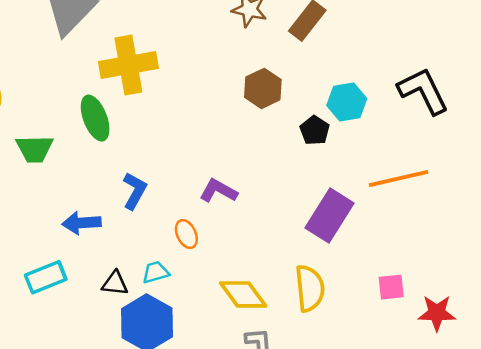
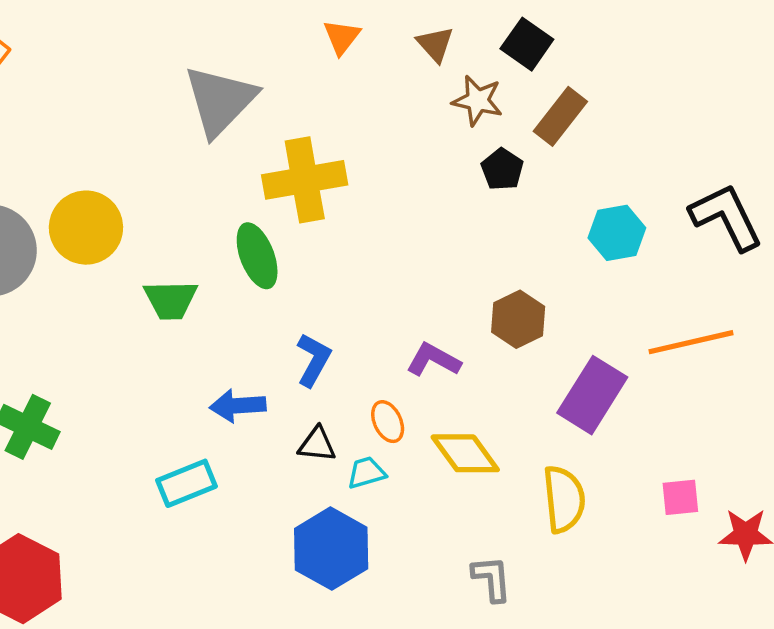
brown hexagon: (263, 88) -> (518, 319), moved
black pentagon: (315, 130) -> (502, 169), moved
cyan trapezoid: (156, 272) -> (366, 473), moved
black triangle: (115, 283) -> (317, 444), moved
yellow diamond: (243, 294) -> (465, 453), moved

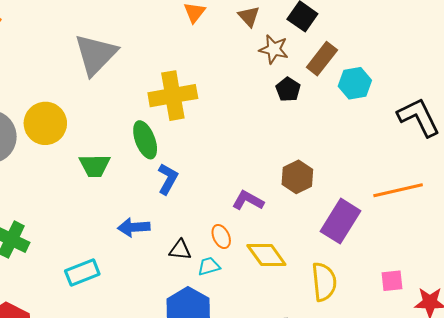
gray triangle: (220, 101) -> (96, 54), moved
cyan hexagon: (617, 233) -> (355, 83), moved
blue L-shape: (314, 360) -> (168, 179), moved
cyan rectangle: (187, 483) -> (82, 272), moved

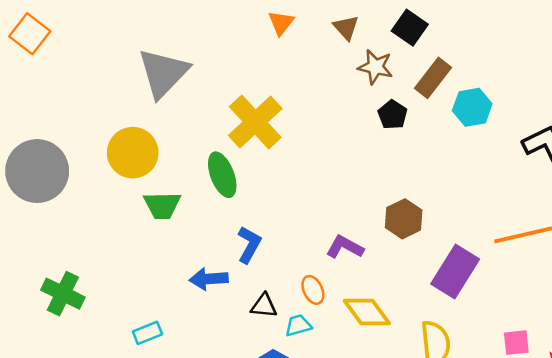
yellow cross: (173, 96) -> (255, 122), turned -33
yellow circle: (45, 123) -> (133, 153), moved
blue L-shape: (168, 179) -> (249, 245), moved
cyan rectangle: (82, 272) -> (147, 333), size x0.7

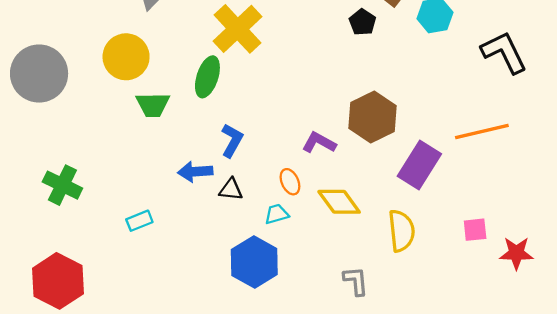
green ellipse: (222, 175) -> (207, 77), turned 39
brown hexagon: (404, 219) -> (373, 117), size x1.4
black triangle: (264, 306) -> (231, 189), moved

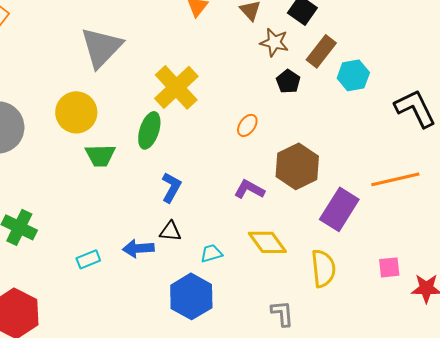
blue arrow: (195, 172) -> (138, 248), moved
orange ellipse: (290, 182) -> (247, 125), moved, turned 60

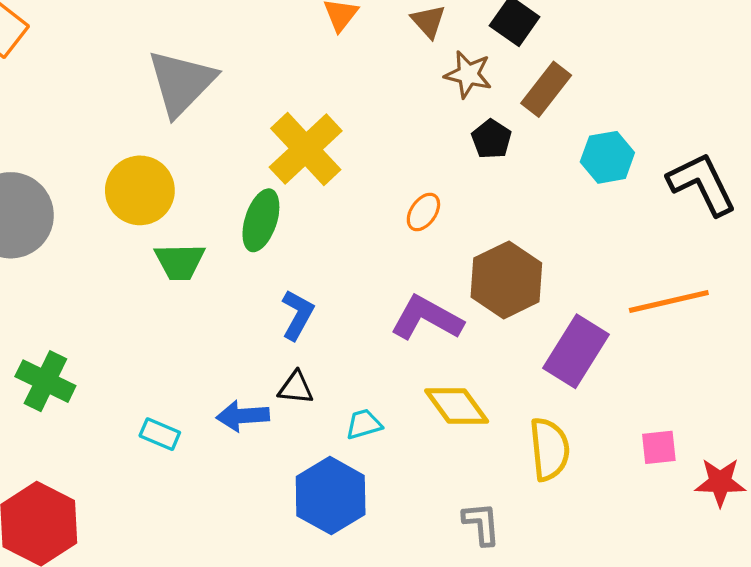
cyan hexagon: (353, 75) -> (607, 157), moved
purple L-shape: (249, 189) -> (427, 318), size x1.4
cyan rectangle: (88, 259) -> (160, 434), turned 45

